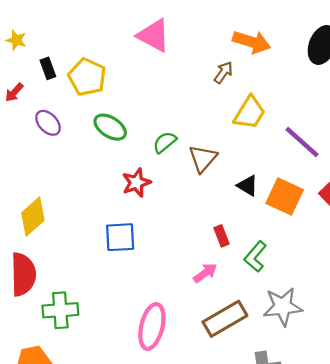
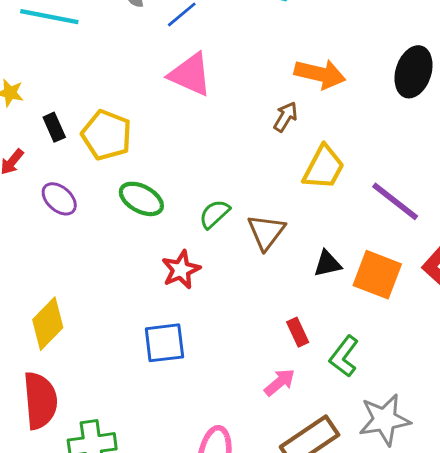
black triangle: (248, 186) -> (327, 264), turned -40

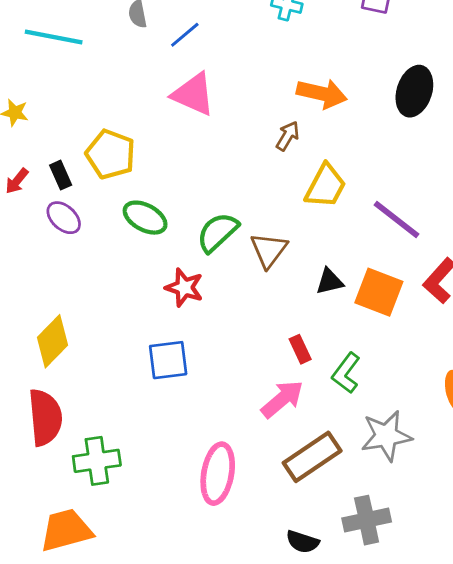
black rectangle: (54, 127) -> (61, 175), moved
green semicircle: (214, 214) -> (218, 232), size x1.4
red star: (181, 270) -> (184, 288), turned -30
pink arrow: (280, 382) -> (282, 399), size x1.4

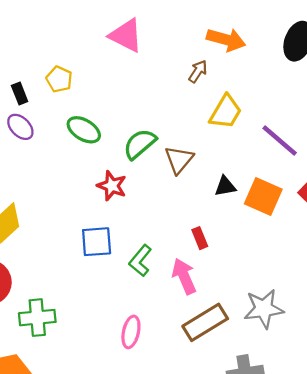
yellow pentagon: (111, 154) -> (59, 79), size x0.7
green L-shape: (346, 373) -> (140, 261), moved
pink arrow: (282, 399) -> (184, 276), turned -76
pink ellipse: (218, 474) -> (131, 332), size x0.7

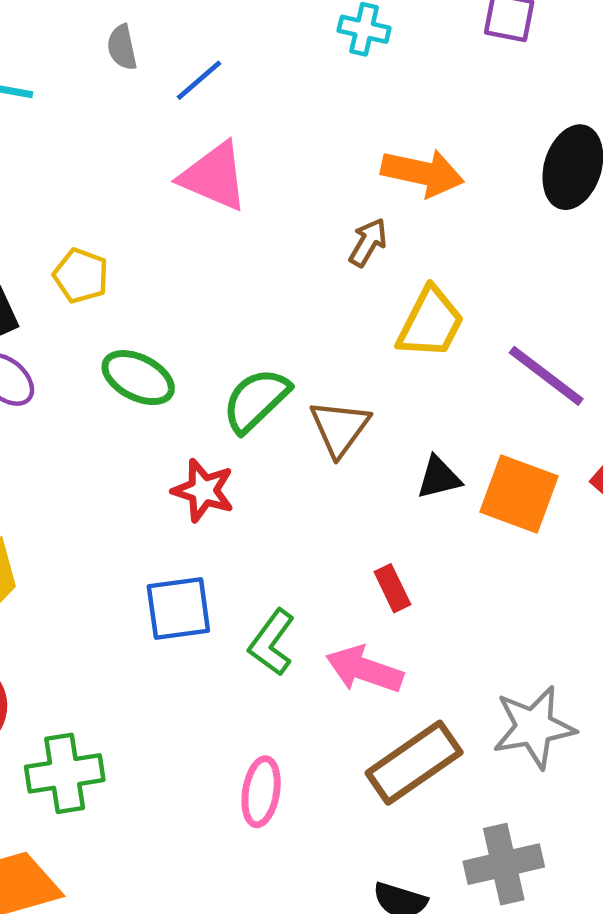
pink arrow: (184, 276) -> (364, 669), turned -44

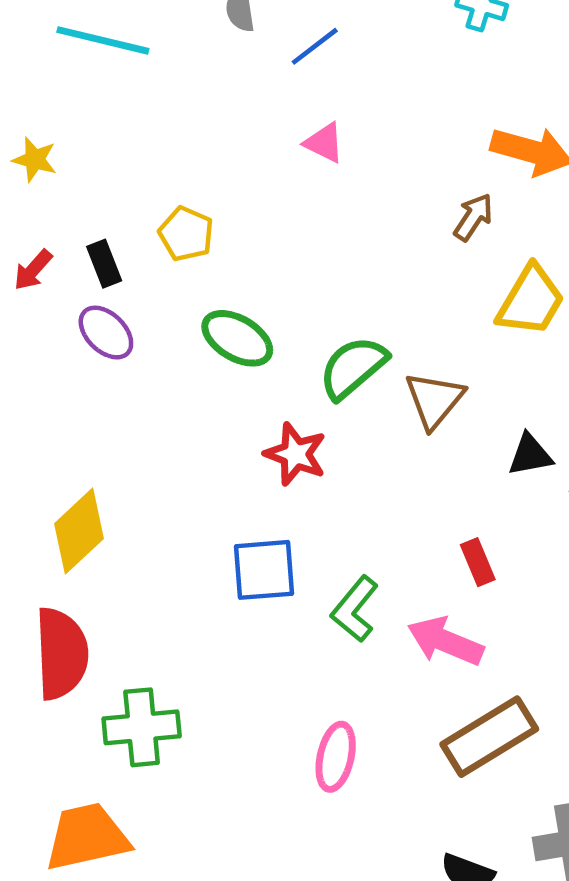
pink triangle: (214, 176) -> (324, 143), size x0.6

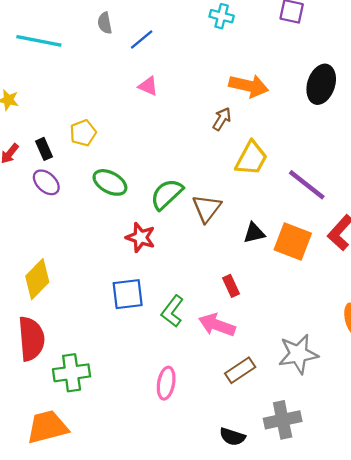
yellow pentagon: (186, 234) -> (83, 133), turned 30
brown rectangle: (489, 737) -> (240, 370), size x0.7

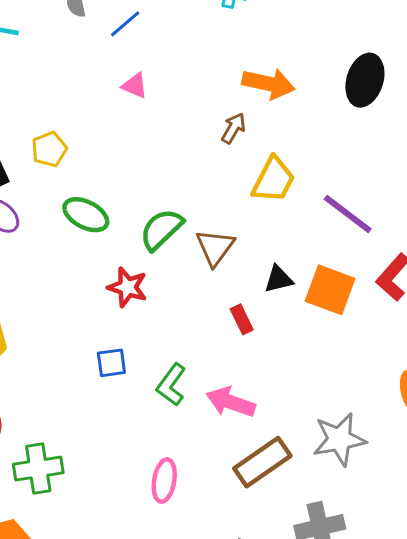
red rectangle: (231, 286) -> (242, 319), moved
blue square: (128, 294) -> (111, 363), size x0.7
brown rectangle: (240, 370) -> (262, 462), size x1.4

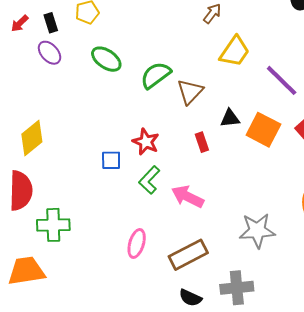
red star: (127, 287) -> (146, 142), moved
brown rectangle: (262, 462) -> (188, 255), moved

